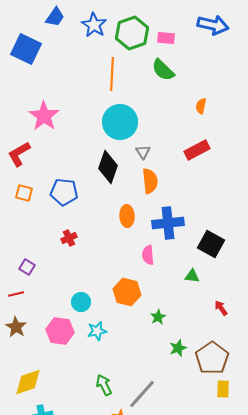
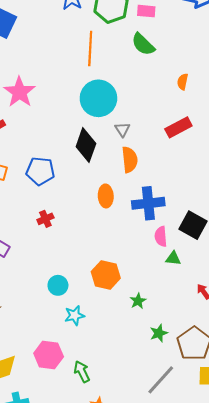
pink semicircle: (148, 255) -> (161, 237), moved
pink hexagon: (60, 331) -> (49, 355), moved
gray line: (142, 394) -> (161, 380), moved

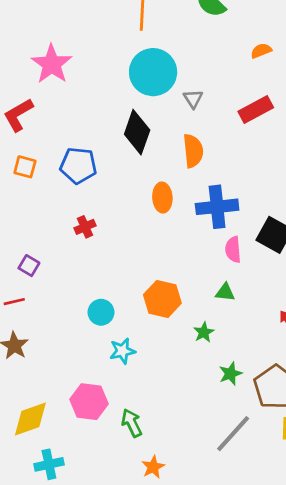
orange semicircle: (183, 82) -> (261, 51), turned 56
gray triangle: (122, 129) -> (193, 99), moved
green triangle: (173, 258) -> (225, 292), moved

